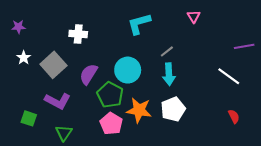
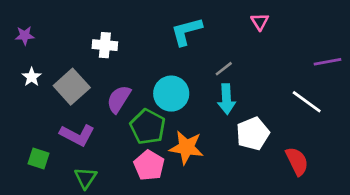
white pentagon: (173, 109) -> (253, 134), moved
red semicircle: (234, 116) -> (297, 161), moved, size x1.5

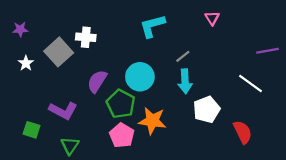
gray square: (72, 87) -> (59, 52), moved

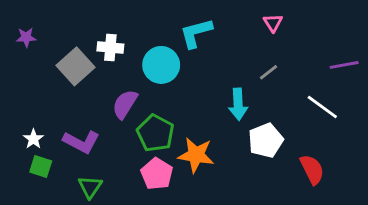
gray line: (183, 56) -> (269, 72), moved
white star: (26, 63) -> (33, 139), moved
cyan circle: (140, 77) -> (161, 65), moved

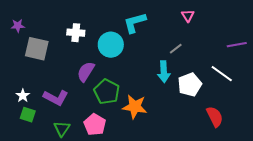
gray square: (75, 66) -> (37, 49), moved, turned -35
gray line: (269, 72) -> (176, 49), moved
white pentagon: (266, 140) -> (190, 85), moved
pink pentagon: (157, 174) -> (95, 125), moved

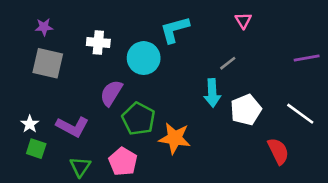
purple star: (18, 26) -> (44, 27), moved
white line: (222, 74) -> (300, 114), moved

